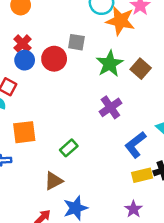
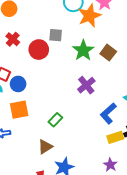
orange star: (120, 21) -> (89, 16), turned -30
blue circle: (25, 60) -> (18, 84), moved

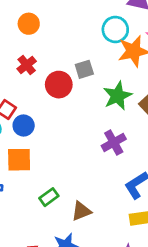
gray square: (56, 35) -> (84, 69), turned -32
green rectangle: (55, 120) -> (49, 197), moved
brown triangle: (45, 147) -> (81, 211), moved

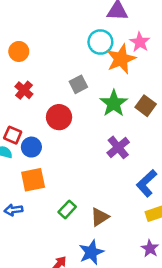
red circle: (59, 85) -> (59, 117), moved

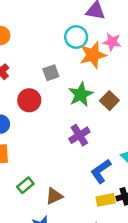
pink star: (140, 42) -> (112, 42), turned -30

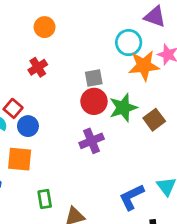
red circle: (29, 100) -> (94, 101), moved
purple cross: (79, 135) -> (92, 141), moved
green rectangle: (25, 185) -> (45, 199), turned -70

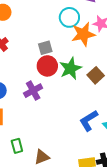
purple cross: (92, 141) -> (33, 91), moved
blue L-shape: (132, 197) -> (89, 121), moved

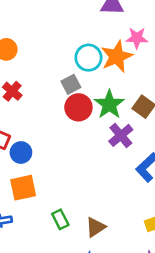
cyan circle: (69, 17) -> (88, 58), moved
purple cross: (33, 91) -> (121, 135), moved

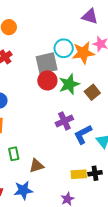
gray square: (71, 84) -> (47, 63), size x1.6
purple cross: (121, 135) -> (64, 121), moved

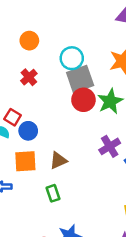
cyan circle: (64, 48) -> (72, 58), moved
brown triangle: (36, 166) -> (58, 160), moved

